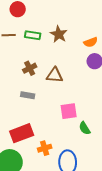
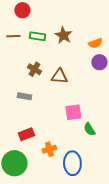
brown cross: (30, 68) -> (34, 69), turned -32
gray rectangle: (28, 95) -> (24, 96), moved
red rectangle: (22, 133) -> (26, 134), size x0.7

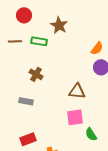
brown star: (63, 35) -> (59, 25), moved
orange semicircle: (95, 43) -> (97, 48), turned -32
brown triangle: (59, 76) -> (77, 91), moved

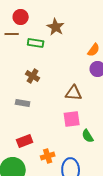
brown line: (15, 41) -> (12, 34), moved

